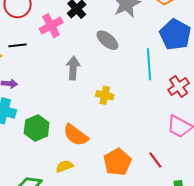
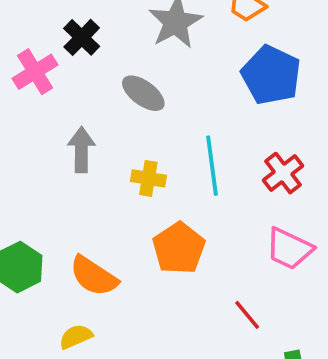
cyan line: (149, 64) -> (212, 166), moved
yellow cross: (105, 95) -> (148, 178), moved
orange pentagon: (117, 162) -> (179, 248), moved

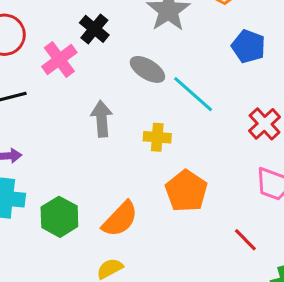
blue pentagon: (271, 75) -> (248, 46), size x0.7
cyan line: (212, 166) -> (193, 94), moved, turned -36
orange semicircle: (94, 276) -> (120, 219), turned -75

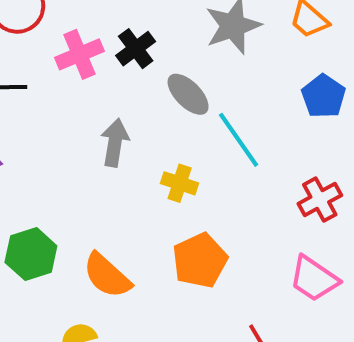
black cross: (94, 29) -> (136, 49), moved
orange semicircle: (120, 219) -> (107, 276), turned 75

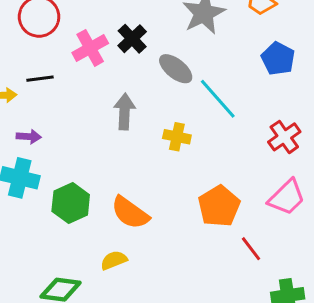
orange pentagon: (200, 260) -> (219, 206), moved
pink trapezoid: (314, 279) -> (287, 197), turned -72

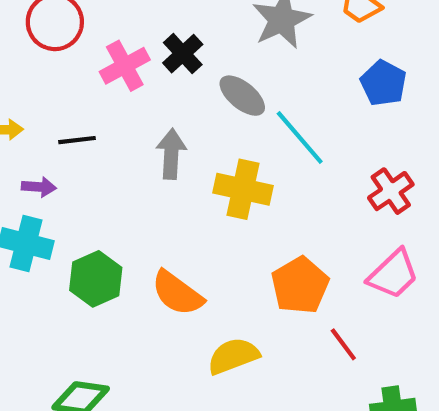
black line: (40, 79) -> (77, 140), moved
yellow cross: (177, 137) -> (243, 189), size x1.5
yellow semicircle: (114, 260) -> (233, 356), moved, size x1.4

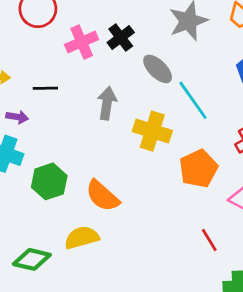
orange pentagon: (300, 285) -> (198, 169), moved
yellow semicircle: (233, 356) -> (82, 238), moved

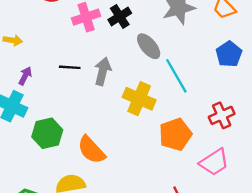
black line: (45, 88) -> (70, 67), moved
purple arrow: (17, 117) -> (25, 76), turned -78

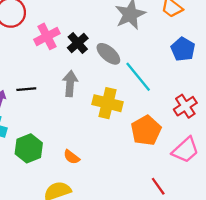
black cross: (120, 16) -> (78, 43), moved
black line: (70, 67) -> (26, 89), moved
orange semicircle: (91, 150) -> (71, 157), size x0.6

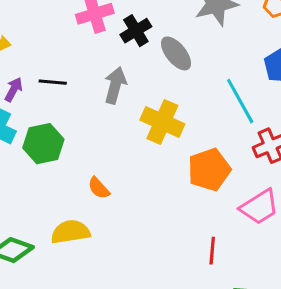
cyan line: (138, 77) -> (240, 101), moved
green hexagon: (29, 148) -> (43, 144), moved
red line: (158, 186) -> (212, 251), turned 30

